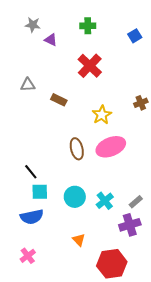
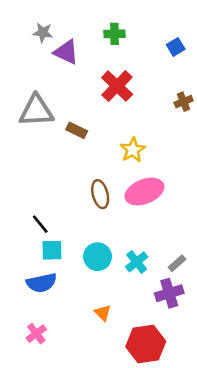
purple triangle: (51, 40) -> (66, 52), size x1.5
gray triangle: (28, 85) -> (36, 111), size x1.8
brown cross: (141, 103) -> (184, 102), moved

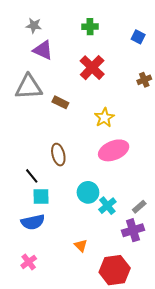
blue square: (176, 47) -> (138, 37), turned -32
purple triangle: (66, 52) -> (43, 50), moved
brown ellipse: (100, 194) -> (58, 155), moved
cyan circle: (98, 257) -> (88, 192), moved

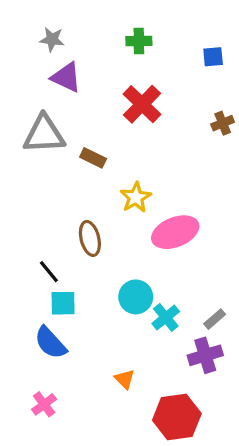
blue square: (138, 37) -> (213, 57), turned -32
yellow star: (104, 118) -> (136, 197), moved
blue semicircle: (33, 222) -> (50, 343), turned 60

